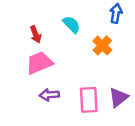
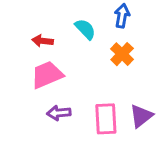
blue arrow: (116, 13) -> (122, 16), moved
red arrow: (36, 34) -> (43, 41), turned 119

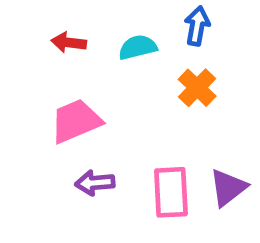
cyan semicircle: (85, 29) -> (138, 47), turned -60
red arrow: (43, 41) -> (69, 43), moved

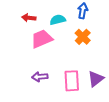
pink trapezoid: (76, 121) -> (42, 39), moved

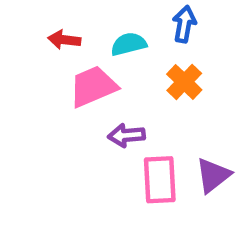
purple arrow: (40, 77) -> (126, 135), moved

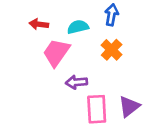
pink trapezoid: (93, 86) -> (56, 53), turned -32

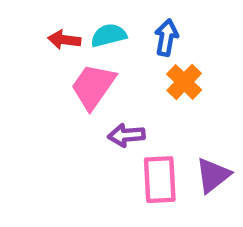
blue arrow: (112, 15) -> (166, 38), moved
cyan semicircle: (78, 27) -> (109, 35), moved

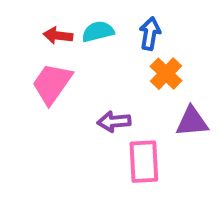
pink trapezoid: (93, 86) -> (52, 84), moved
purple triangle: (213, 175) -> (192, 122), moved, turned 33

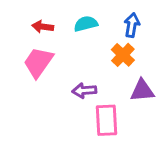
cyan semicircle: (98, 32) -> (86, 24), moved
blue arrow: (150, 34) -> (132, 25), moved

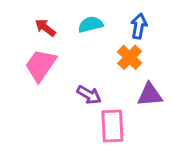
red arrow: (43, 27) -> (45, 28), turned 30
purple arrow: (84, 91) -> (89, 95), turned -145

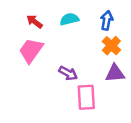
orange cross: (130, 57) -> (111, 46), moved

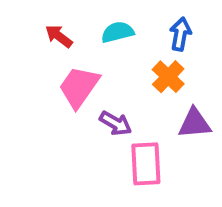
orange cross: (111, 46) -> (168, 77), moved
pink trapezoid: (31, 50) -> (79, 87), moved

